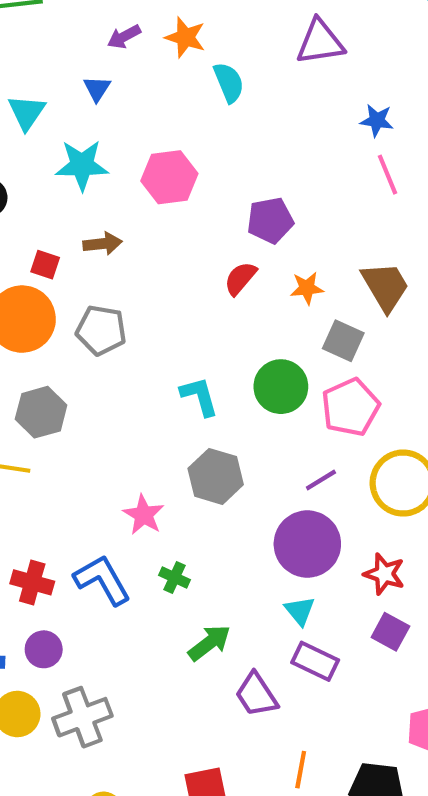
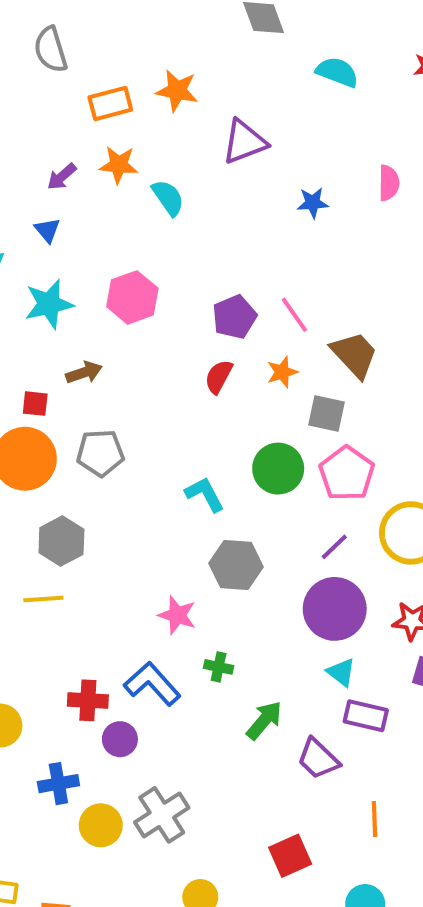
pink line: (388, 175) -> (294, 315), moved
purple circle: (44, 649) -> (120, 739), moved

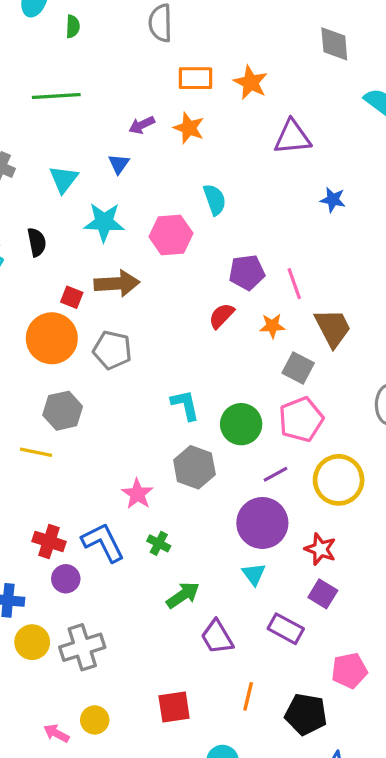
cyan semicircle: (168, 198) -> (215, 200), moved
brown arrow: (84, 373) -> (117, 283), size x1.5
green circle: (278, 469) -> (241, 424), moved
purple rectangle: (366, 716) -> (286, 629), moved

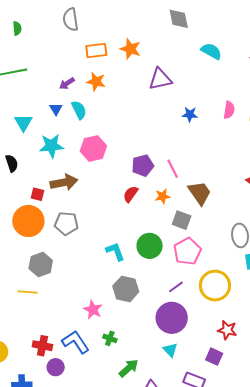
cyan semicircle: (215, 200) -> (79, 110), moved
green circle: (241, 424) -> (150, 246), moved
red star: (320, 549) -> (227, 330), moved

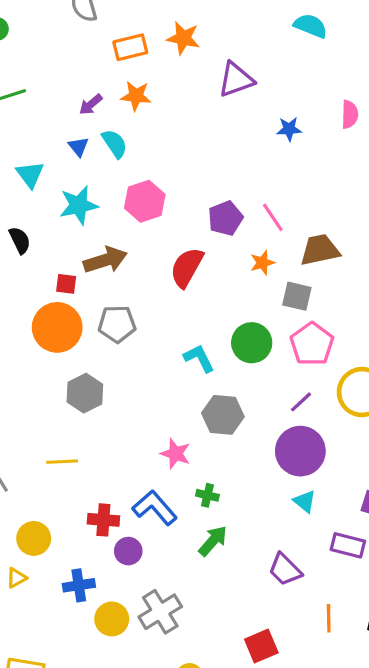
brown trapezoid: (200, 193) -> (320, 250), turned -60
red semicircle: (131, 194) -> (187, 267), moved, size x1.5
yellow line: (28, 292) -> (62, 462), moved
green arrow: (129, 368) -> (213, 541), moved

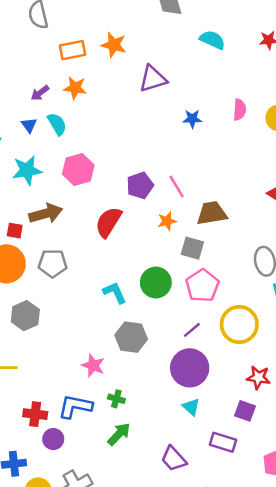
blue L-shape: (155, 508) -> (75, 406), turned -40

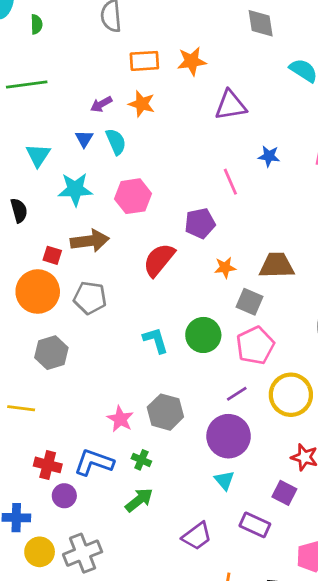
orange star: (114, 45) -> (192, 61), turned -30
pink line: (177, 187) -> (230, 182), moved
gray hexagon: (131, 337) -> (165, 412), moved
purple trapezoid: (174, 459) -> (197, 536), turned -92

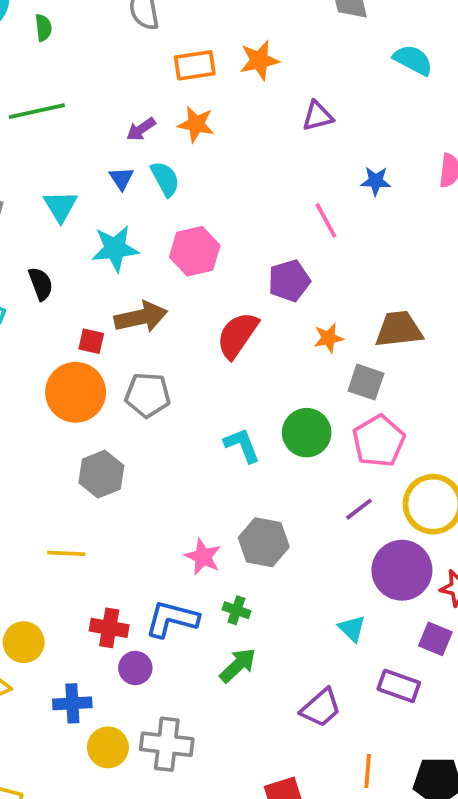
purple triangle: (231, 105) -> (318, 116), size x0.7
purple circle: (229, 436) -> (402, 570), moved
gray cross: (83, 553) -> (167, 744), turned 33

